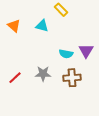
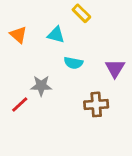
cyan semicircle: (66, 54) -> (73, 63), moved
gray star: (43, 74) -> (41, 86), moved

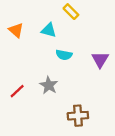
gray star: (41, 86) -> (49, 85), moved, turned 30
brown cross: (96, 104) -> (78, 116), moved

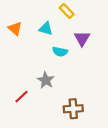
purple triangle: (100, 60) -> (82, 38), moved
red line: (17, 91) -> (22, 97), moved

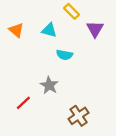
purple triangle: (82, 38) -> (95, 29), moved
brown cross: (73, 109) -> (79, 116), turned -30

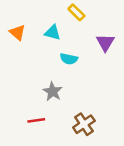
purple triangle: (95, 29) -> (105, 43), moved
red line: (23, 103) -> (36, 120), moved, turned 35

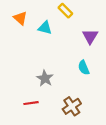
orange triangle: (17, 32) -> (20, 18), moved
cyan semicircle: (69, 59) -> (84, 68), moved, turned 56

